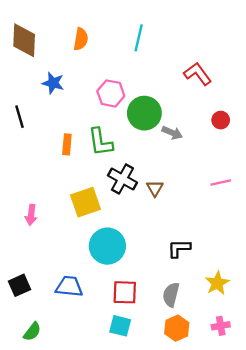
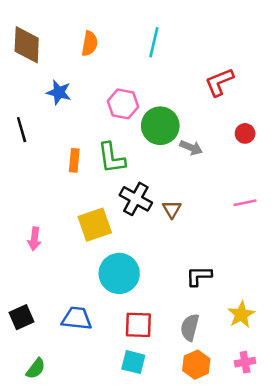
red L-shape: (198, 74) -> (219, 82), turned -76

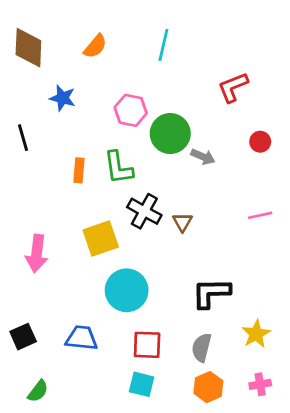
orange semicircle: (90, 44) -> (95, 46), turned 30
pink arrow: (34, 239) -> (37, 253), size x1.5
black L-shape: (199, 276) -> (211, 293), size x1.4

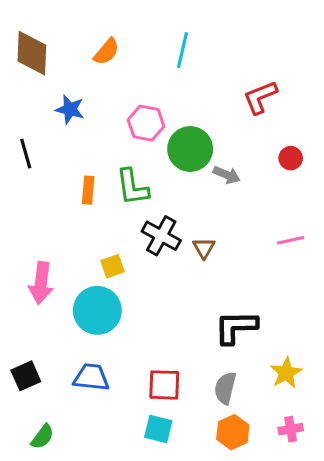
yellow square: (101, 238) -> (113, 266), size x0.6
cyan circle: (127, 290) -> (97, 310), moved

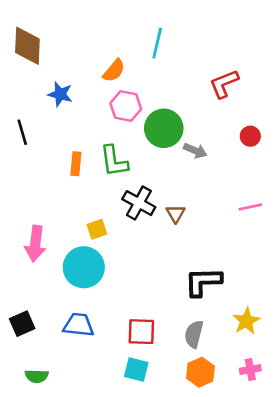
orange semicircle: (106, 52) -> (114, 71), moved
green semicircle: (42, 437) -> (37, 376), turned 55

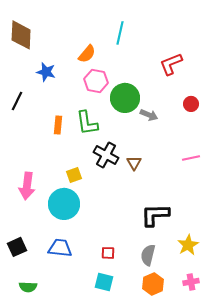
black line: (22, 132) -> (17, 101), turned 42
red square: (141, 332) -> (108, 253), size x0.6

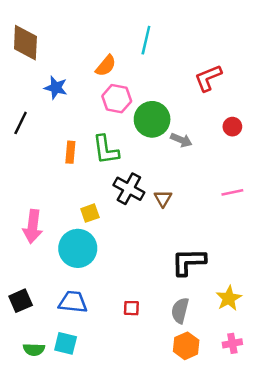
cyan square: (104, 282) -> (66, 343), moved

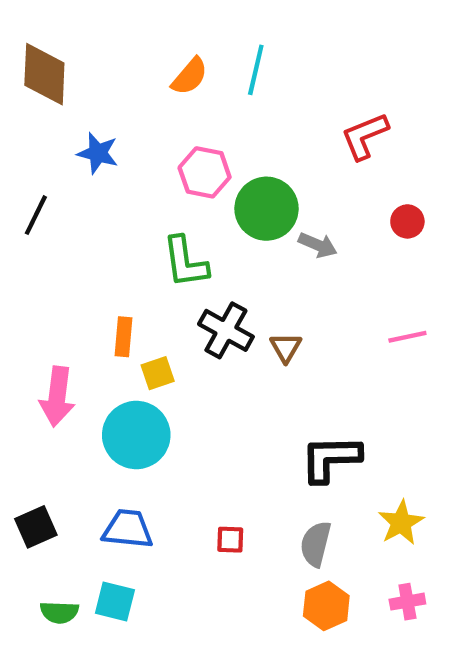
orange semicircle: (106, 66) -> (190, 76), moved
orange rectangle: (70, 152) -> (123, 337), moved

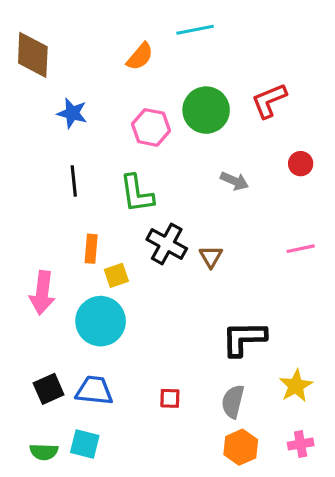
cyan line: (256, 70) -> (195, 30), moved, turned 66
green circle: (267, 209) -> (206, 110), moved
black line: (36, 215) -> (74, 181), moved, turned -32
black square: (36, 527) -> (49, 389), moved

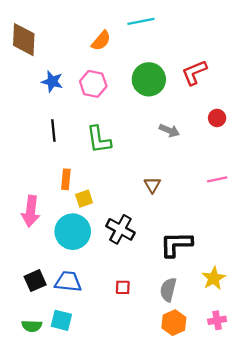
pink hexagon: (151, 127) -> (93, 84), moved
black cross: (167, 244) -> (120, 229), moved

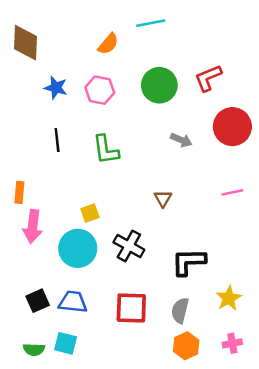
red circle: (217, 118) -> (232, 127), size x2.0
orange rectangle: (66, 179) -> (19, 192), moved
red square: (123, 287) -> (131, 308), size x2.0

